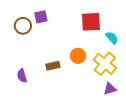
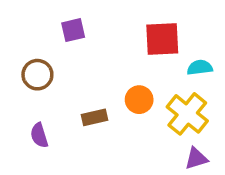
brown circle: (23, 26) -> (37, 75), moved
cyan semicircle: (112, 38) -> (200, 68), turned -56

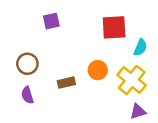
cyan semicircle: (200, 68) -> (140, 47), turned 120
brown circle: (37, 75) -> (27, 64), moved

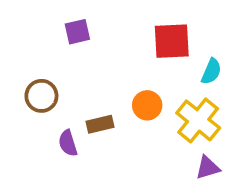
purple semicircle: (27, 95) -> (68, 143), moved

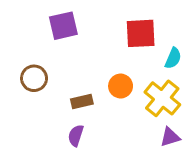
purple square: (77, 32) -> (63, 26), size x1.4
purple semicircle: (68, 143) -> (76, 135), moved, turned 35

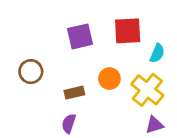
purple square: (63, 26) -> (80, 36), moved

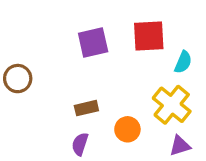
brown circle: (31, 72) -> (18, 79), moved
orange circle: (109, 79) -> (127, 129), moved

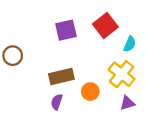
red square: (149, 36) -> (105, 25), turned -35
brown rectangle: (86, 108) -> (61, 76), size x1.5

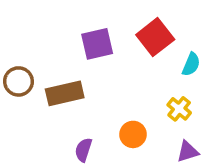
yellow cross: (122, 74) -> (179, 109), size x0.6
brown rectangle: (61, 76) -> (65, 93), moved

